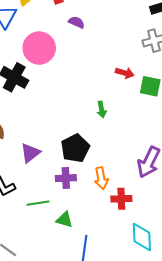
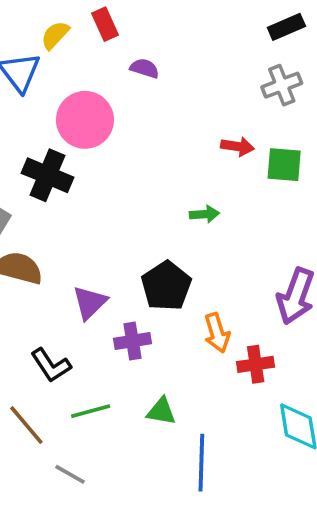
green arrow: (102, 110) -> (204, 214), turned -77
purple cross: (66, 178) -> (132, 341), moved
green line: (38, 203) -> (91, 411), moved

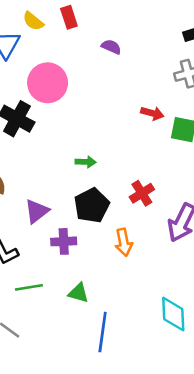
yellow semicircle: (55, 35) -> (33, 21), turned -100
purple semicircle: (145, 68) -> (111, 47), moved
green arrow: (204, 214) -> (86, 162), moved
red cross: (256, 364) -> (142, 193), moved, turned -30

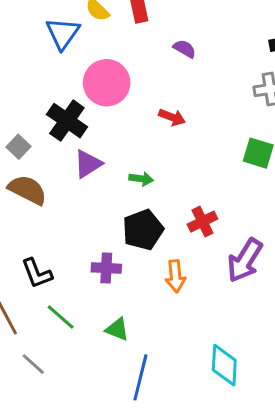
red arrow: (152, 113) -> (172, 117), moved
purple triangle: (37, 211) -> (88, 164), moved
green line: (29, 287) -> (61, 317), turned 44

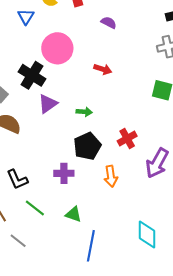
blue triangle: (63, 33) -> (26, 17), size x0.7

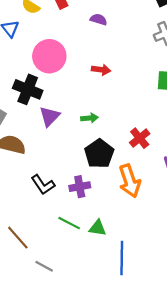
orange arrow: (111, 176) -> (130, 181), size x1.4
black L-shape: (17, 179) -> (43, 185), moved
green line: (35, 208) -> (69, 223), moved

